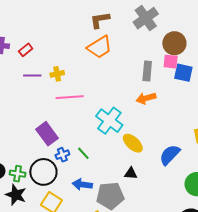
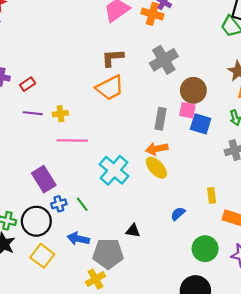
yellow ellipse: (133, 143) -> (156, 168), moved
blue semicircle: (170, 155) -> (178, 214), size x0.6

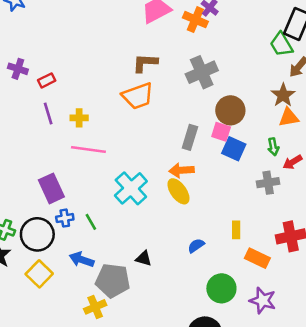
purple line: (33, 113) -> (48, 113), turned 60

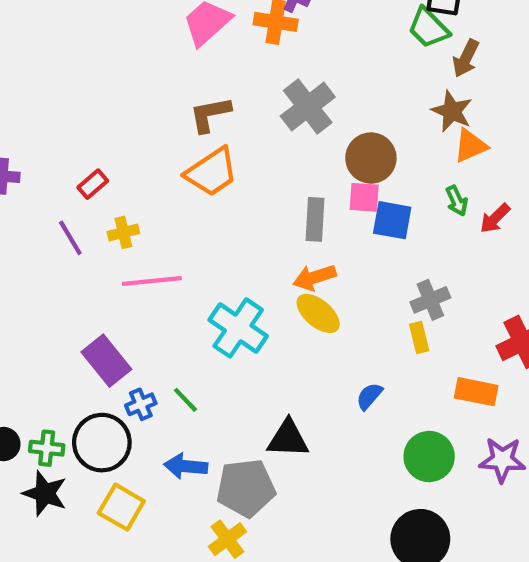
red rectangle: (47, 80) -> (93, 184), moved
gray cross: (268, 183) -> (430, 300), moved
yellow rectangle: (236, 230) -> (419, 337), moved
black triangle: (144, 258) -> (288, 439), size x1.5

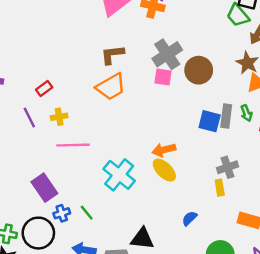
brown circle: (371, 158) -> (199, 70), moved
pink square: (364, 197) -> (163, 77), moved
gray rectangle: (315, 219) -> (226, 116), moved

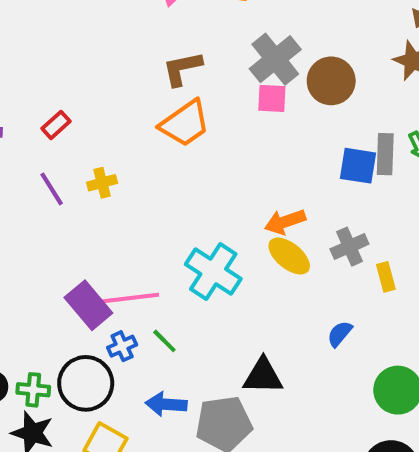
red rectangle: (44, 89) -> (56, 125), moved
pink line: (73, 145) -> (131, 298), moved
gray cross: (227, 167) -> (349, 247), moved

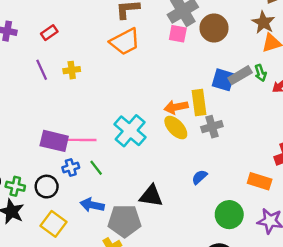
gray rectangle: (385, 154) -> (240, 75), turned 50
yellow rectangle: (386, 277) -> (199, 102), moved, size x1.5
purple rectangle: (88, 305) -> (54, 141), turned -44
black circle: (86, 383) -> (47, 187), size x0.7

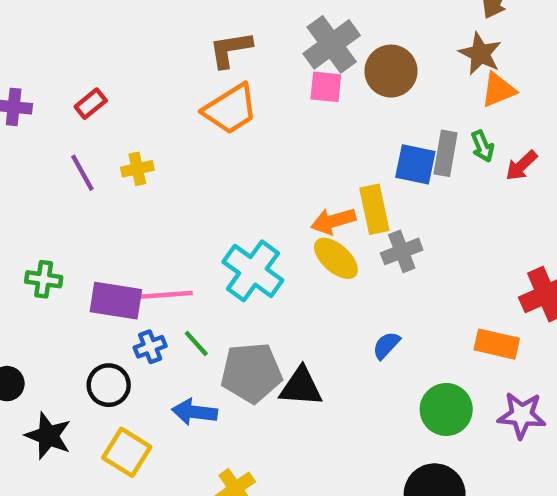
gray rectangle: (240, 75) -> (445, 153), turned -45
green cross: (15, 186) -> (44, 279), moved
gray pentagon: (124, 221) -> (251, 373), moved

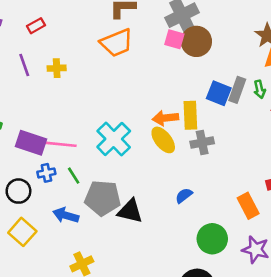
brown circle: (391, 71) -> (196, 41), moved
orange rectangle: (497, 344) -> (248, 206), turned 40

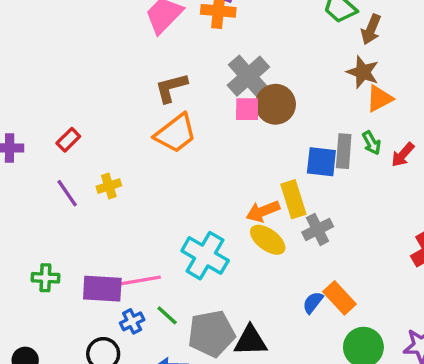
orange rectangle: (248, 206) -> (340, 298), moved

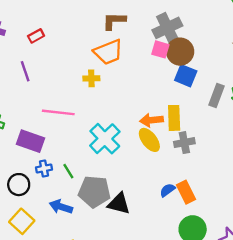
blue square: (321, 162) -> (186, 76), moved
yellow cross: (109, 186) -> (91, 78), moved
pink line: (137, 281) -> (58, 112), moved

